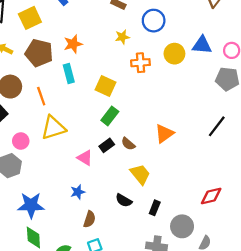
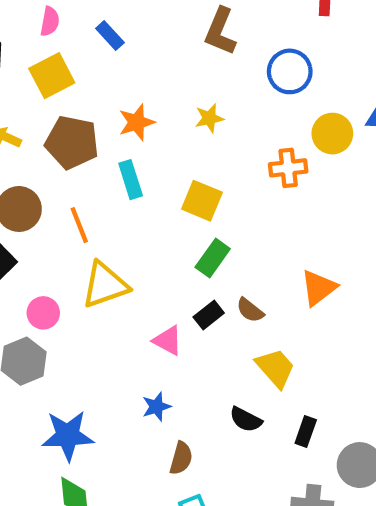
yellow star: (122, 37) -> (209, 118), moved
orange cross: (140, 63) -> (288, 168), moved

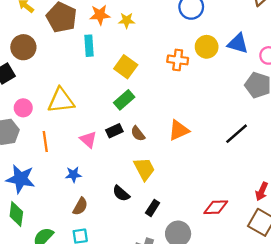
yellow star: (209, 118) -> (127, 20), moved
orange line: (79, 225) -> (45, 141), moved

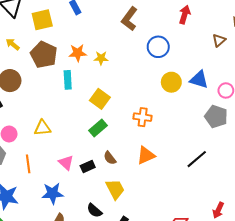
orange cross: (178, 60) -> (143, 117), moved
yellow triangle: (61, 101) -> (42, 128), size x0.7
black rectangle: (114, 131) -> (88, 167), moved
blue star: (73, 175) -> (53, 193), size x1.5

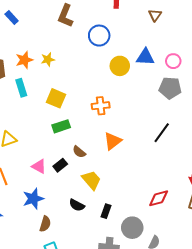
green rectangle: (98, 128) -> (61, 126), turned 36

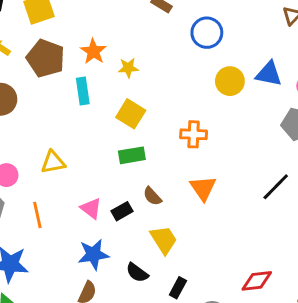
yellow star: (48, 59) -> (128, 68), moved
orange star: (24, 60) -> (93, 51), turned -30
orange triangle: (113, 141) -> (203, 188), turned -36
blue star: (33, 199) -> (93, 254), moved

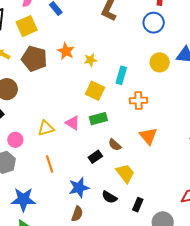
blue circle: (207, 33) -> (154, 23), moved
cyan rectangle: (83, 91) -> (121, 75), moved, turned 30
pink triangle: (91, 208) -> (73, 123), moved
orange line: (37, 215) -> (50, 164), moved

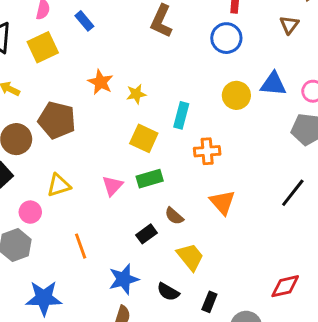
brown pentagon: (34, 59) -> (57, 120), moved
pink triangle: (73, 123) -> (112, 186), turned 42
yellow triangle: (46, 128) -> (59, 185), moved

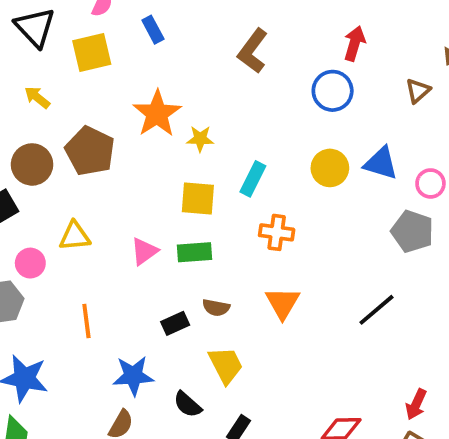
orange star: (101, 82) -> (157, 114), size x1.4
yellow square: (144, 138) -> (198, 199), turned -32
brown semicircle: (174, 216) -> (216, 308), turned -42

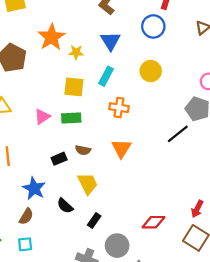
blue triangle: (381, 163) -> (111, 41), moved, turned 40
black line: (377, 310) -> (178, 134), moved
blue star: (133, 376) -> (34, 188), turned 30

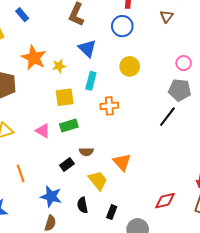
pink triangle: (42, 117) -> (43, 131), turned -42
orange triangle: (121, 148) -> (122, 162), moved
black semicircle: (65, 206) -> (83, 205), turned 49

